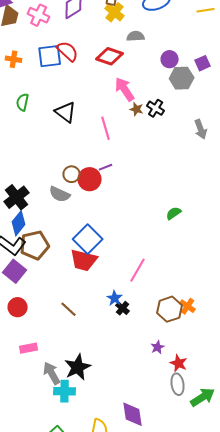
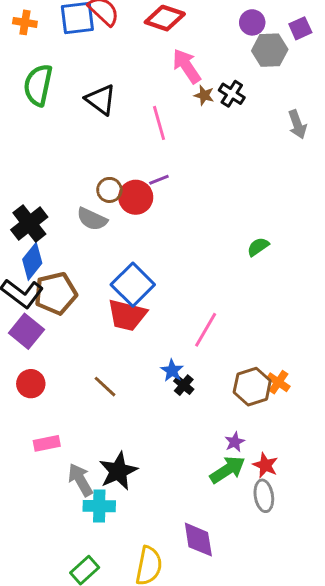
green semicircle: (23, 102) -> (38, 85), size x1.6
green arrow: (203, 397) -> (227, 470), moved

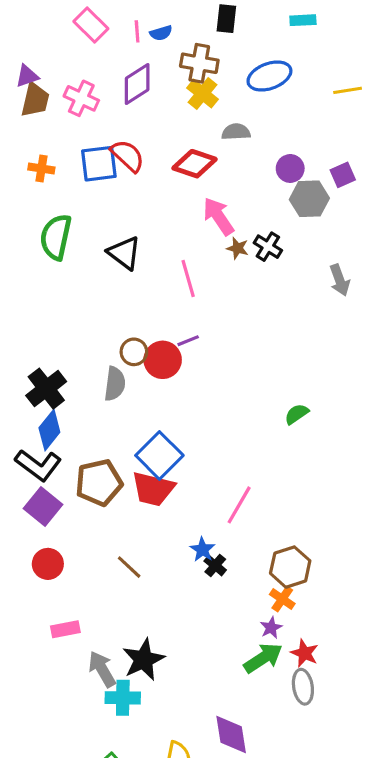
gray semicircle: (92, 219) -> (115, 384), turned -108
brown pentagon: (56, 293) -> (99, 483), moved
orange cross: (278, 382) -> (282, 599), moved

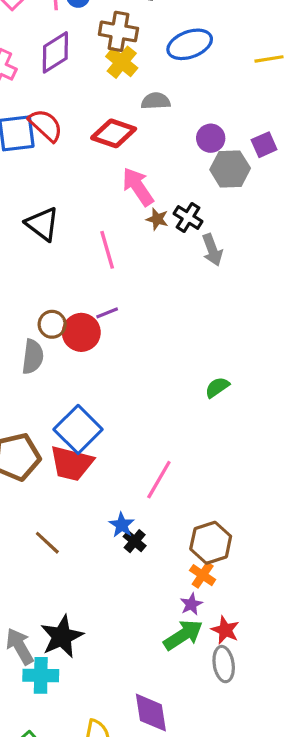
gray arrow: (340, 280) -> (212, 250), moved

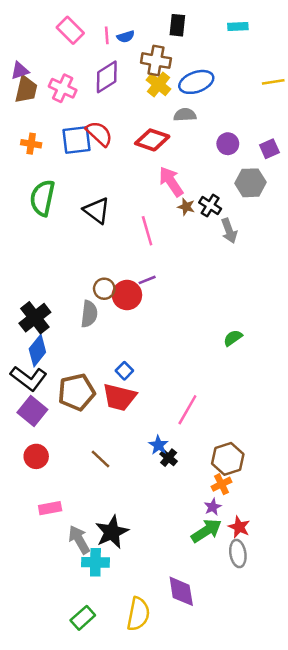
blue ellipse: (190, 44) -> (196, 82), moved
gray hexagon: (230, 169) -> (250, 183), moved
blue square: (78, 429) -> (124, 371), size x0.5
orange cross: (203, 575) -> (222, 484), turned 30

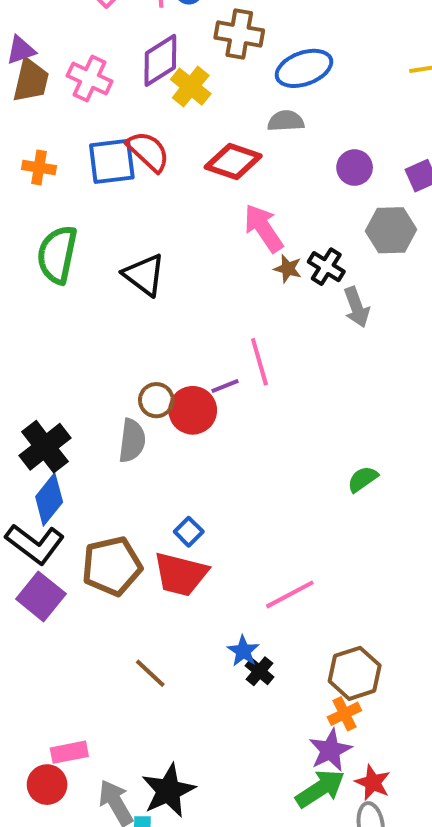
yellow cross: (158, 84) -> (191, 87), moved
pink line: (147, 231) -> (259, 362), moved
pink line: (187, 410) -> (290, 594), turned 32
red circle: (36, 456) -> (47, 785), moved
purple star: (213, 507) -> (330, 750), size x1.5

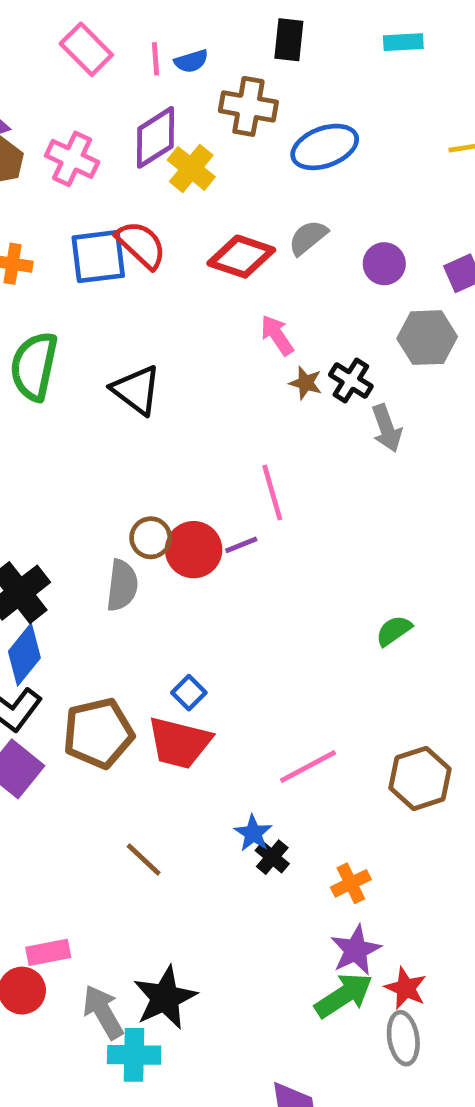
gray semicircle: (286, 121) -> (308, 238), moved, turned -36
pink arrow: (264, 228) -> (277, 335), size x0.7
purple line: (225, 386) -> (241, 545), moved
brown hexagon: (355, 673) -> (420, 778), moved
orange cross: (344, 714) -> (351, 883), moved

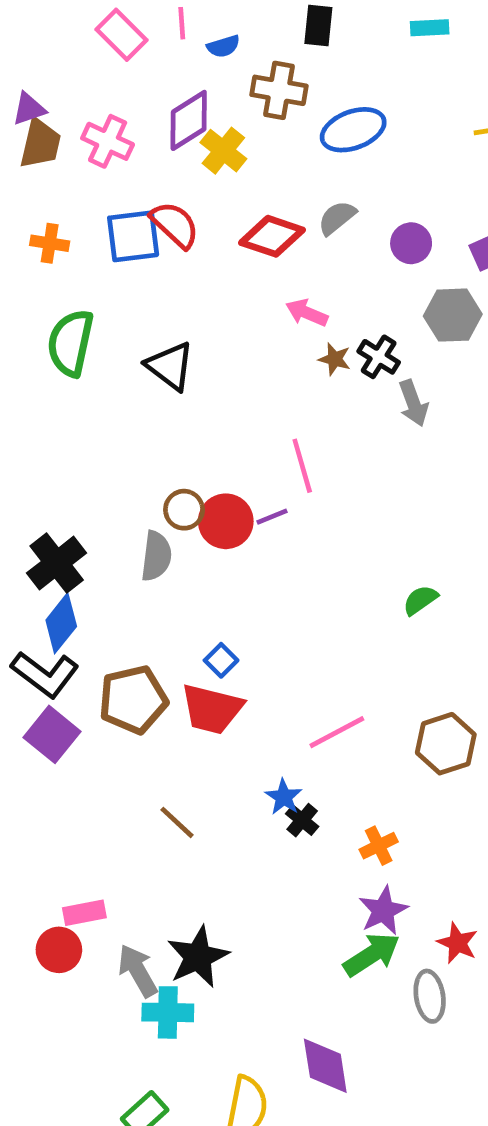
pink line: (155, 59) -> (182, 23), moved
pink arrow: (277, 335) -> (307, 313), turned -33
red star: (406, 988) -> (457, 943), moved

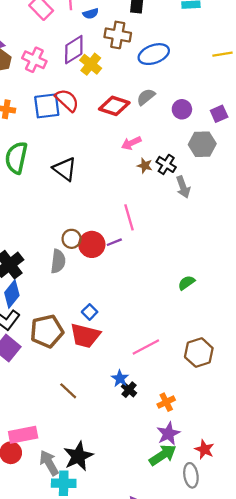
pink arrow: (307, 313) -> (131, 143), turned -48
pink rectangle: (84, 913) -> (23, 435), size x1.4

